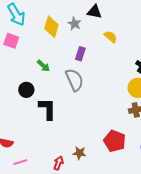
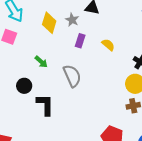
yellow semicircle: (111, 37) -> (108, 45), moved
purple rectangle: (80, 54) -> (80, 41), moved

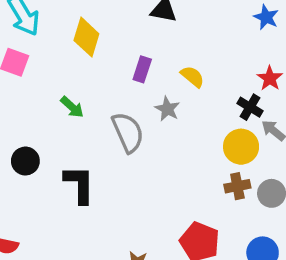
gray star: (72, 20) -> (167, 109), moved
black circle: (24, 86) -> (25, 161), moved

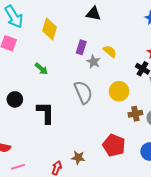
gray star: (167, 109) -> (93, 62), moved
gray semicircle: (128, 132) -> (83, 92), moved
yellow circle: (241, 147) -> (119, 91), moved

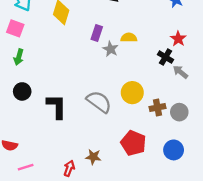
yellow semicircle: (110, 51) -> (129, 38), turned -40
green arrow: (41, 69) -> (19, 57), moved, turned 64
yellow circle: (119, 91) -> (132, 93), moved
gray semicircle: (83, 92) -> (99, 102), moved, turned -30

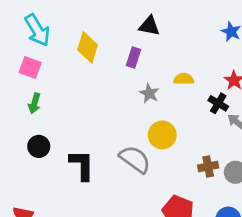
purple rectangle: (97, 33) -> (133, 57), moved
yellow semicircle: (129, 38) -> (184, 79), moved
yellow circle: (132, 93) -> (162, 135), moved

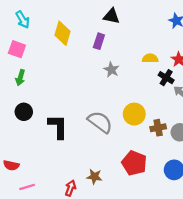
cyan arrow: (37, 30) -> (23, 20), size x0.7
yellow semicircle: (184, 79) -> (150, 58), moved
yellow circle: (162, 135) -> (134, 114), moved

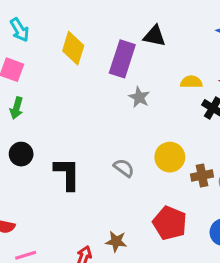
black triangle: (111, 16) -> (154, 36), moved
purple rectangle: (99, 41) -> (122, 59), size x1.6
gray semicircle: (100, 122) -> (124, 168), size x0.6

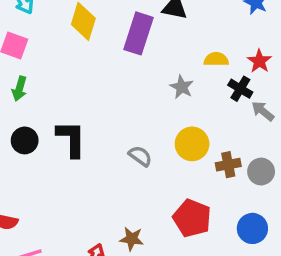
gray star: (139, 97) -> (182, 87), moved
black L-shape: (67, 174) -> (71, 139), moved

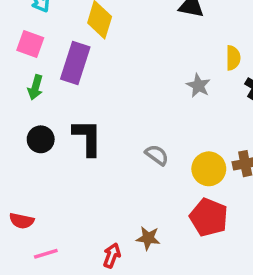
purple rectangle: (139, 33) -> (75, 63), moved
yellow semicircle: (216, 59) -> (233, 58), turned 90
yellow circle: (192, 144) -> (209, 169), moved

